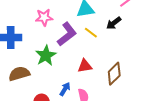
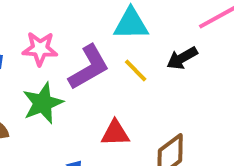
pink star: (44, 17) -> (40, 49), moved

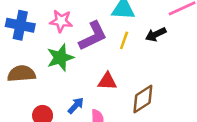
yellow line: (136, 70) -> (124, 40), turned 60

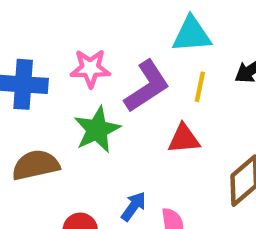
red triangle: (107, 81) -> (184, 139), moved

